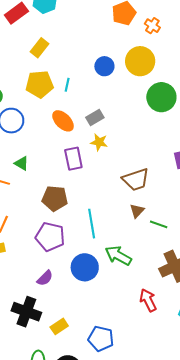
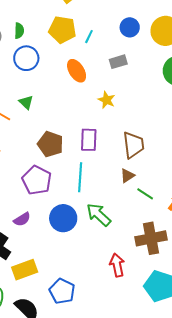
gray rectangle: (95, 118) -> (118, 62), moved
purple rectangle: (73, 159) -> (89, 140), moved
brown trapezoid: (136, 180) -> (133, 145), turned -92
yellow rectangle: (59, 326) -> (25, 270), size x1.4

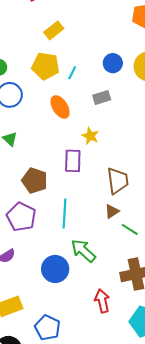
purple rectangle: (89, 140) -> (73, 161), moved
blue circle: (63, 218) -> (55, 269), moved

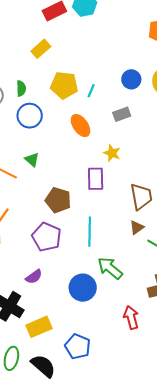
yellow rectangle: (54, 30) -> (41, 49), moved

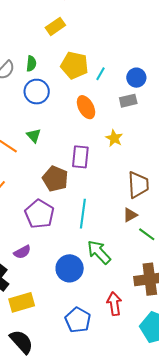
blue circle: (131, 79) -> (136, 78), moved
purple rectangle: (96, 179) -> (80, 157), moved
blue pentagon: (78, 346) -> (78, 320), moved

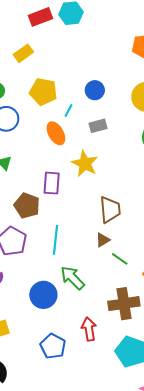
cyan line: (101, 74) -> (68, 110), moved
blue circle: (136, 78) -> (95, 90), moved
yellow star: (114, 138) -> (85, 164), size x1.5

